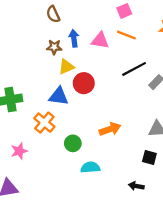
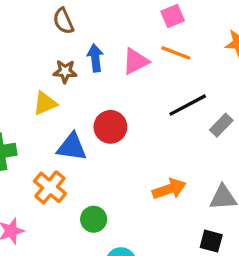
pink triangle: (100, 40) -> (136, 61), turned -36
yellow triangle: (66, 67) -> (45, 103), moved
orange arrow: (110, 129) -> (169, 189), moved

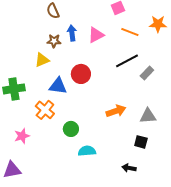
orange line: (176, 53) -> (130, 32), moved

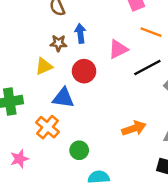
pink triangle: (96, 35) -> (118, 49), moved
red circle: (81, 74) -> (84, 71), moved

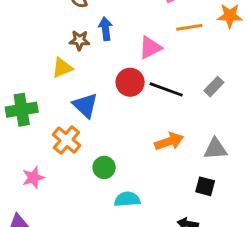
orange line: (151, 32) -> (189, 27), turned -30
black line: (147, 67) -> (166, 89), moved, turned 48
red circle: (84, 71) -> (130, 82), moved
blue triangle: (63, 98) -> (85, 105), turned 35

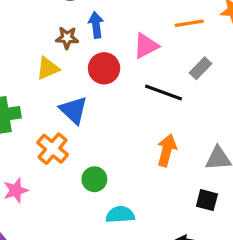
red circle: (130, 82) -> (104, 68), moved
gray rectangle: (214, 87) -> (200, 68), moved
orange arrow: (169, 141) -> (167, 150), turned -56

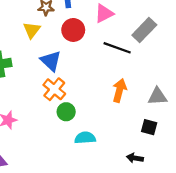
yellow triangle: (48, 68) -> (32, 30), turned -30
gray rectangle: (200, 68) -> (144, 30), size x1.5
orange cross: (53, 149) -> (54, 89), moved

